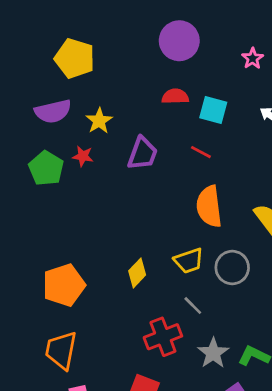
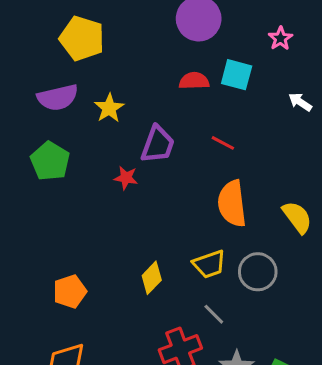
cyan square: (213, 110) -> (237, 75), moved
red star: (83, 156) -> (126, 178), moved
orange pentagon: (64, 285) -> (70, 291), size x0.7

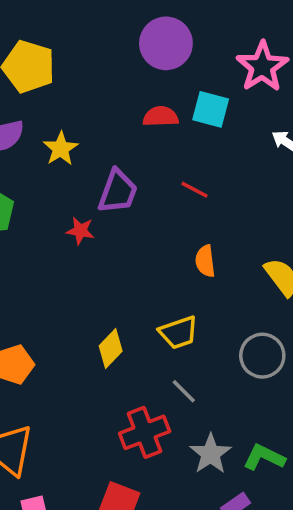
pink star: (280, 38) -> (262, 67), size x1.8
orange semicircle: (232, 204) -> (205, 261), size x0.6
gray circle: (258, 272) -> (262, 356), moved

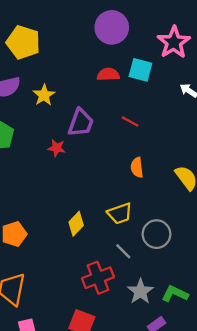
gray circle: (262, 356) -> (157, 234), moved

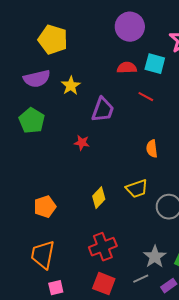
red line: (130, 122) -> (146, 97), moved
red star: (57, 148) -> (82, 143), moved
gray line: (123, 251) -> (141, 279), moved, turned -70
red cross: (98, 278) -> (103, 247), moved

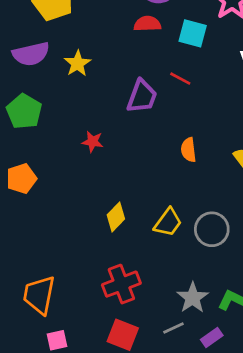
red semicircle: (127, 68) -> (147, 24), moved
purple trapezoid: (103, 110) -> (142, 96), moved
yellow trapezoid: (137, 189) -> (168, 222), moved, turned -35
orange pentagon: (45, 207) -> (21, 179), moved

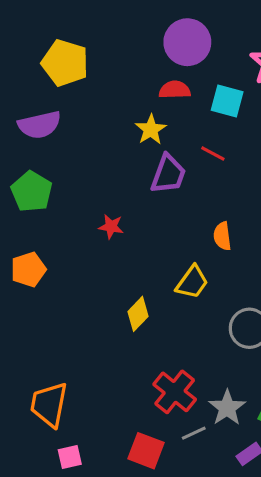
yellow star: (78, 64) -> (151, 130), moved
yellow trapezoid: (168, 222) -> (192, 282), moved
red cross: (121, 284) -> (175, 392), moved, turned -30
gray line: (173, 328) -> (194, 433), moved

